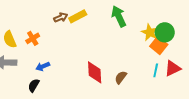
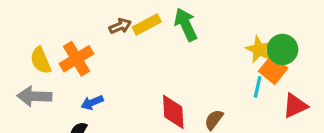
green arrow: (119, 16) -> (186, 24), moved
orange cross: (33, 38) -> (76, 59), size x1.5
cyan line: (156, 70) -> (258, 87), moved

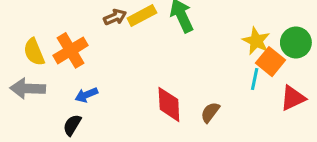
green circle: (283, 49) -> (296, 42), moved

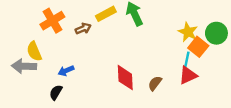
brown arrow: (115, 17) -> (83, 29), moved
orange cross: (71, 50) -> (52, 21), moved
yellow semicircle: (34, 52) -> (34, 51), moved
red triangle: (293, 98) -> (188, 75), moved

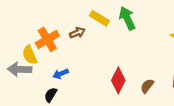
yellow rectangle: (106, 14) -> (99, 18), turned 60
orange cross: (52, 21) -> (47, 39), moved
red diamond: (125, 78) -> (118, 80), turned 30

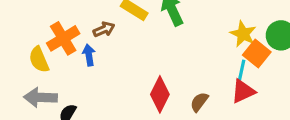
gray arrow: (20, 69) -> (40, 97), moved
blue arrow: (61, 74) -> (89, 55), moved, turned 104

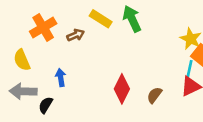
orange cross: (63, 38) -> (43, 28), moved
blue arrow: (89, 55) -> (61, 78), moved

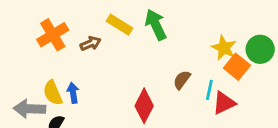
yellow semicircle: (22, 60) -> (53, 93), moved
cyan line: (189, 69) -> (209, 90), moved
brown semicircle: (154, 95) -> (182, 80), moved

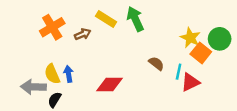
brown semicircle: (182, 80) -> (156, 63), turned 91
red diamond: (144, 106) -> (110, 85), moved, turned 64

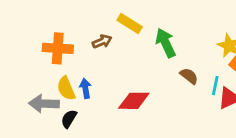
green arrow: (135, 19) -> (166, 43), moved
orange cross: (52, 27) -> (58, 48), moved, turned 35

